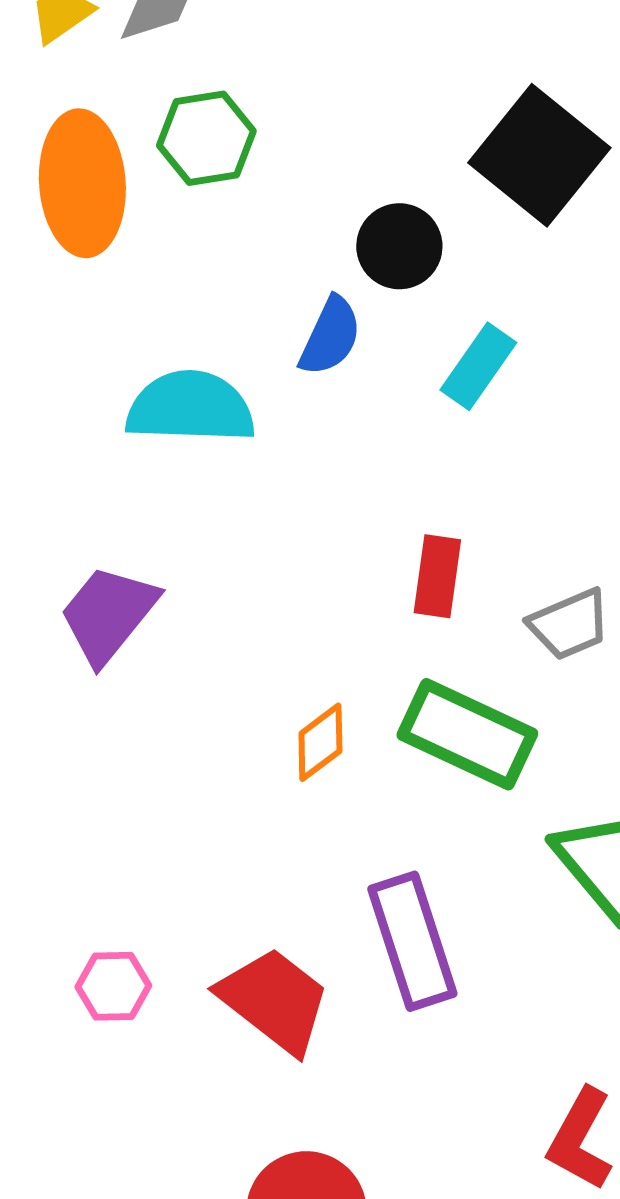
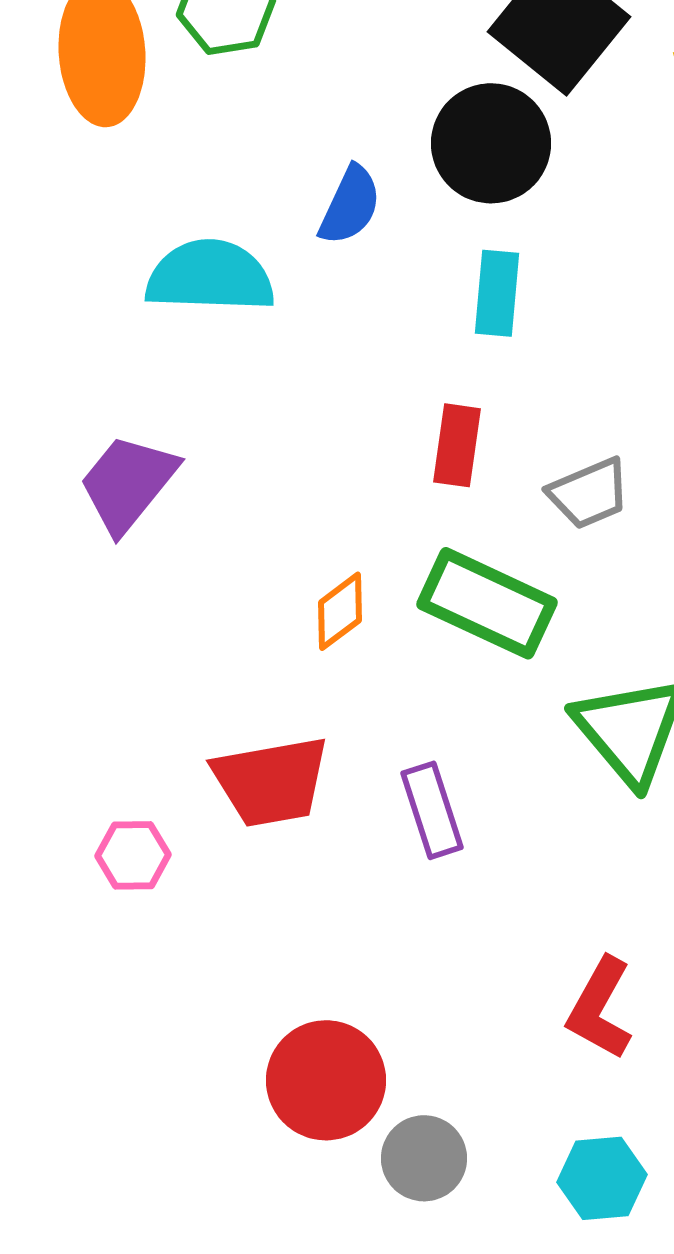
black circle: (399, 246) -> (491, 143), moved, size x1.4
cyan rectangle: (478, 366) -> (497, 293), moved, turned -30
purple rectangle: (412, 941) -> (432, 810), size x0.7
red trapezoid: (274, 1000) -> (271, 781), moved, turned 132

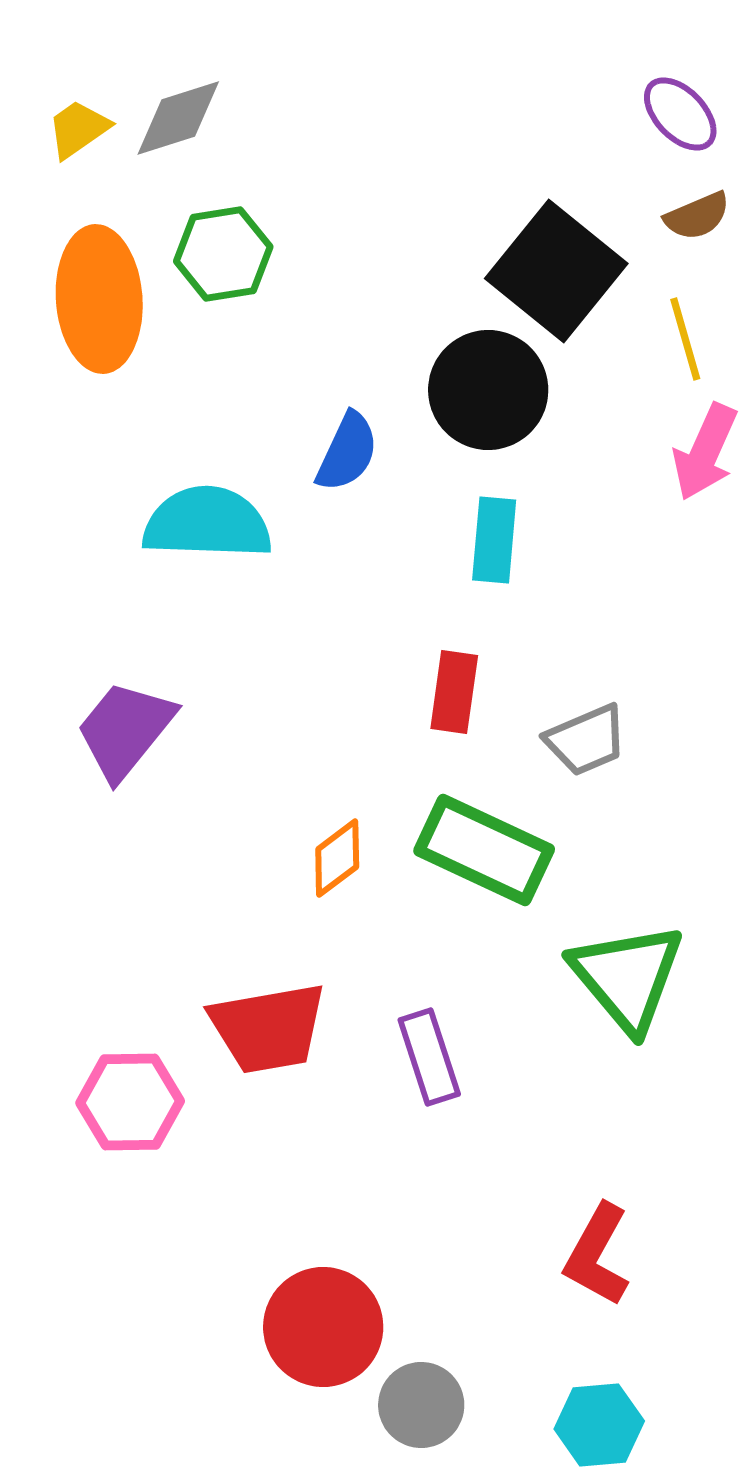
pink hexagon: (133, 855) -> (130, 1102), size x1.4

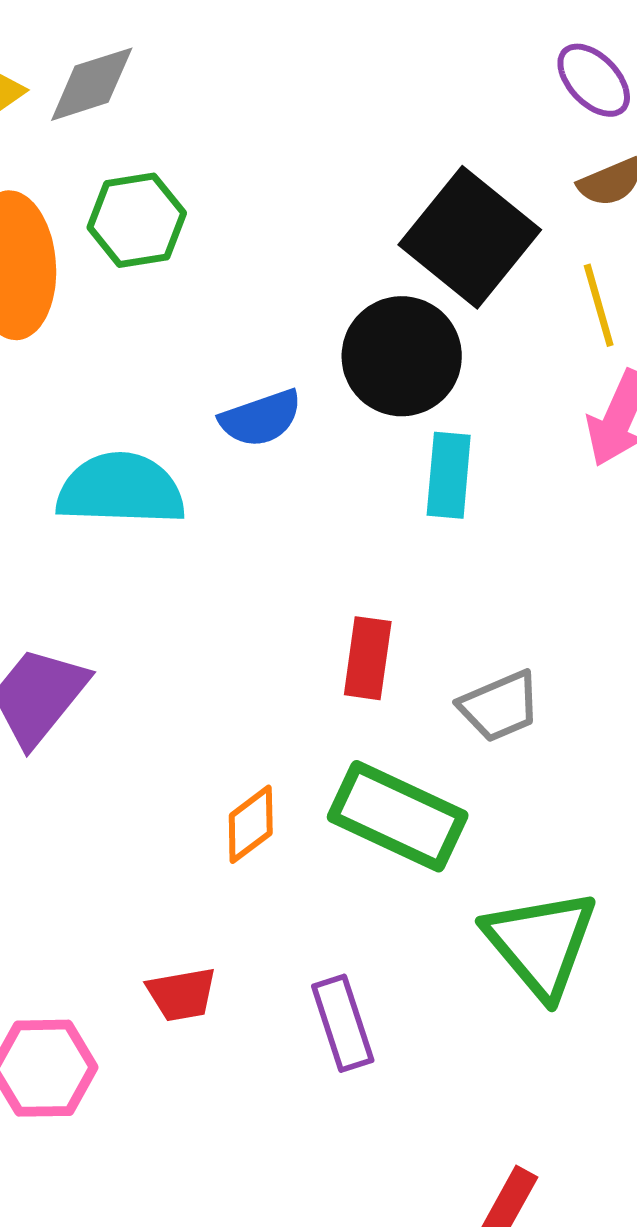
blue semicircle: (347, 452) -> (261, 418), turned 46
cyan rectangle: (494, 540) -> (449, 475), moved
red trapezoid: (268, 1028) -> (182, 994), size x0.6

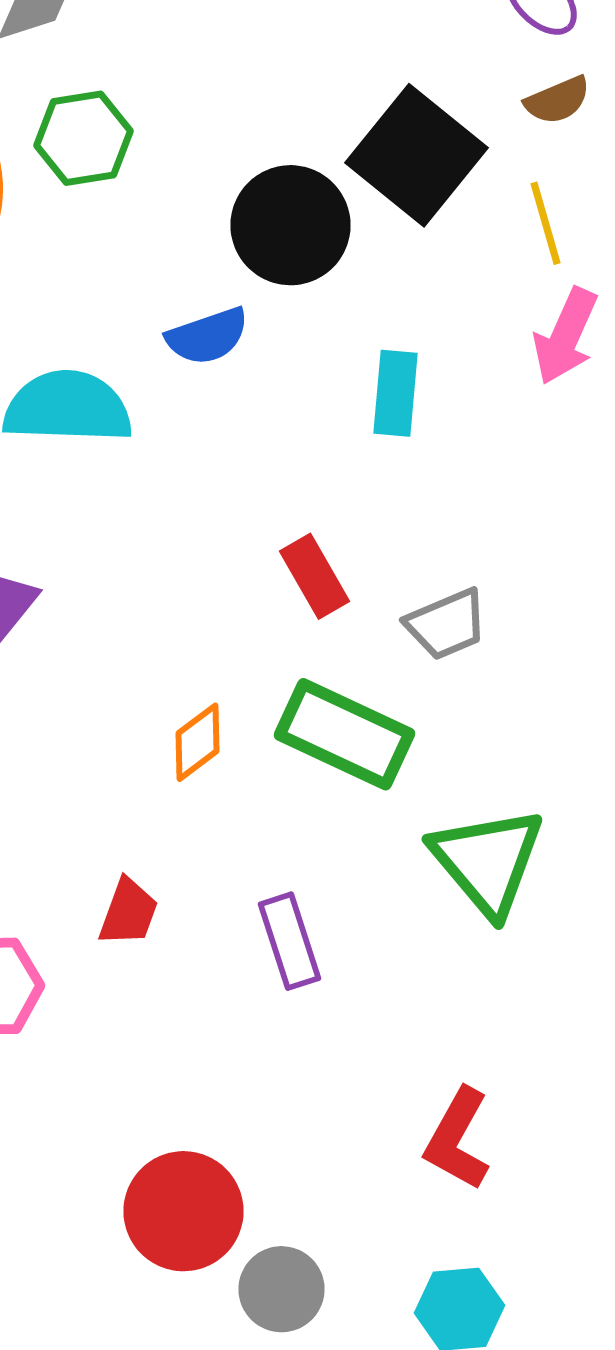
black circle: (402, 356) -> (290, 225), moved
red rectangle: (368, 658) -> (314, 576), turned -38
red trapezoid: (182, 994) -> (128, 912), turned -60

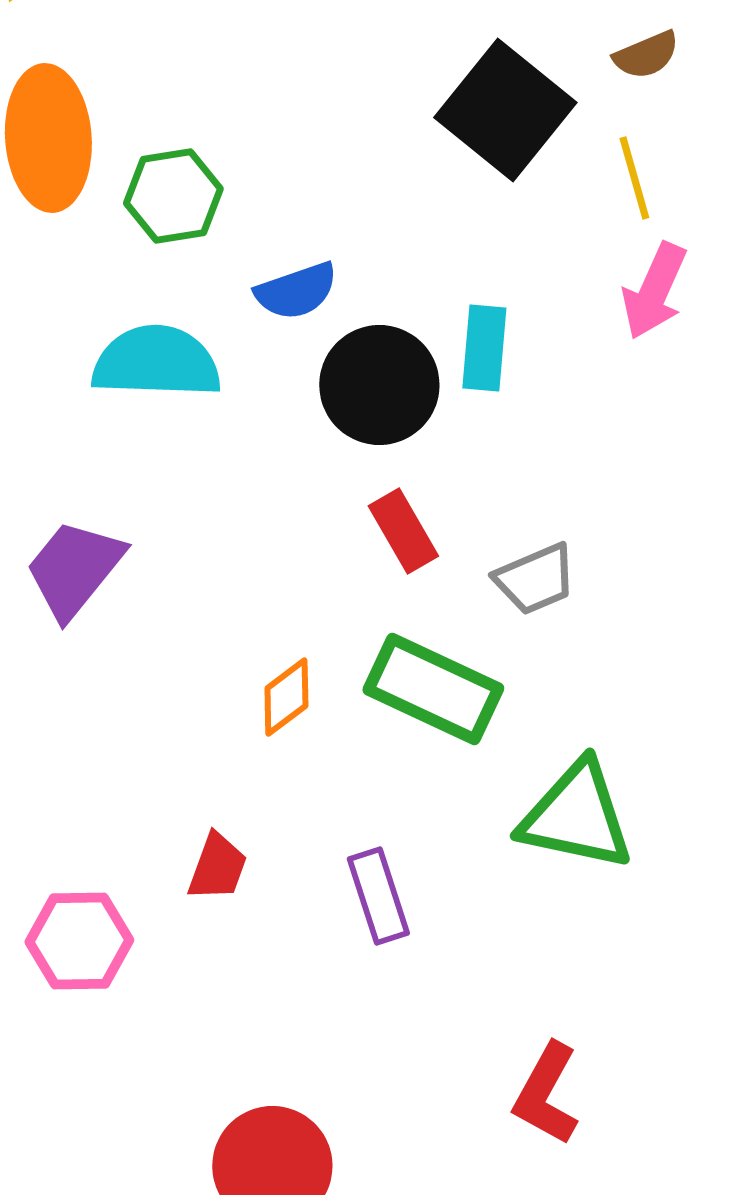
green hexagon: (84, 138) -> (173, 196), moved
black circle: (290, 225) -> (379, 385), moved
green triangle: (488, 861) -> (576, 816), turned -38

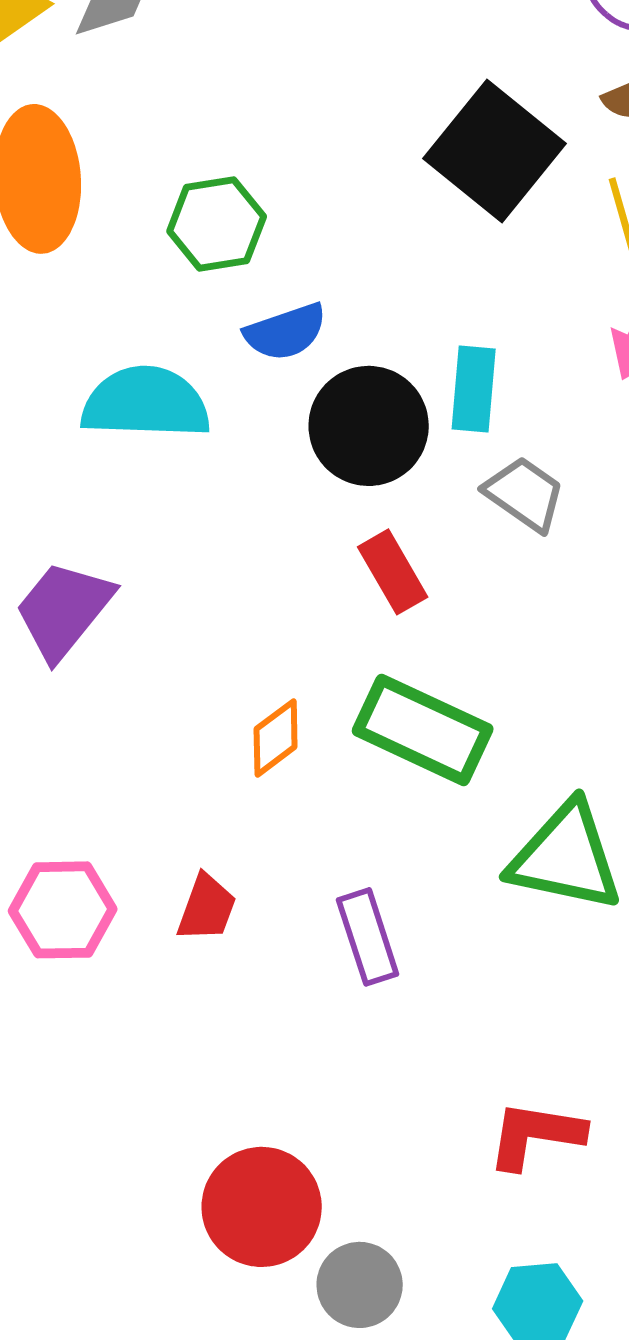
green hexagon: (173, 196) -> (217, 224), moved
gray trapezoid: (535, 579) -> (525, 494), moved, turned -122
pink hexagon: (79, 941) -> (63, 910), moved
red L-shape: (546, 1094) -> (536, 1135), turned 70

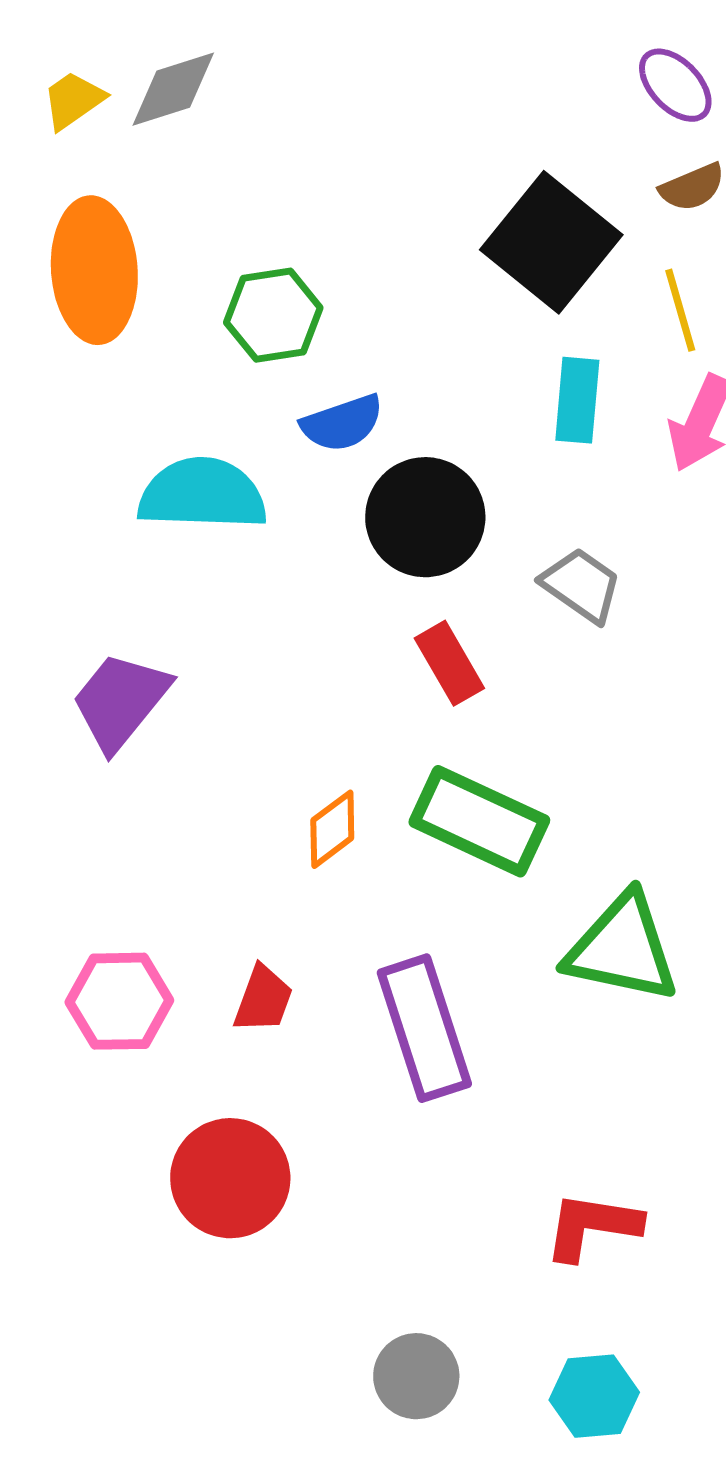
cyan rectangle: (474, 389) -> (577, 400), moved
purple rectangle: (368, 937) -> (424, 1028), size x1.5
red circle: (262, 1207) -> (230, 1178), moved

